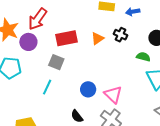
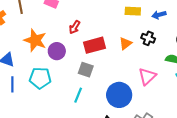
red arrow: (38, 19) -> (75, 27), moved, size x0.6
blue circle: (88, 89) -> (119, 95), size x1.6
pink triangle: (113, 95) -> (147, 76), moved, turned 36

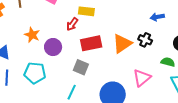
yellow rectangle: (133, 11) -> (86, 11), moved
orange star: (35, 40) -> (32, 35), size x0.7
orange triangle: (125, 44) -> (122, 44), size x1.5

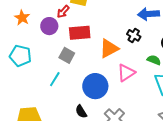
blue arrow: (157, 17) -> (148, 14), size x1.5
orange triangle: (122, 44) -> (109, 48), moved
purple circle: (53, 47) -> (49, 26), moved

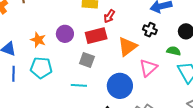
red arrow: (63, 12) -> (109, 16), moved
orange star: (22, 18) -> (38, 40), moved
cyan line: (55, 79) -> (79, 85), turned 70

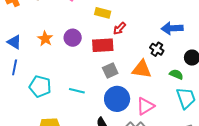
orange triangle: (127, 47) -> (142, 69), moved, turned 35
gray square: (87, 60) -> (110, 71), moved, turned 35
cyan pentagon: (41, 68) -> (40, 86), moved
pink triangle: (148, 68) -> (145, 106), moved

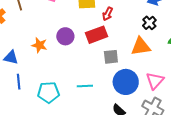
black cross: (157, 49) -> (149, 23), turned 32
gray square: (110, 71) -> (111, 57), turned 35

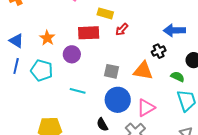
red rectangle: (97, 35) -> (89, 33), moved
purple circle: (65, 36) -> (72, 54), moved
cyan pentagon: (48, 92) -> (42, 70), moved

